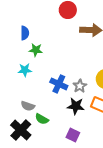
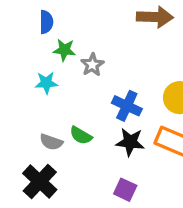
blue cross: (59, 84) -> (127, 106), moved
gray star: (80, 86) -> (92, 65), moved
green semicircle: (42, 119) -> (81, 135), moved

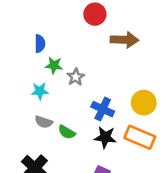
gray semicircle: (51, 142) -> (44, 122), moved

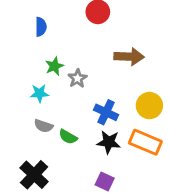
brown arrow: (124, 40) -> (129, 57), moved
blue semicircle: (40, 44) -> (41, 27), moved
green star: (54, 65) -> (54, 66), turned -30

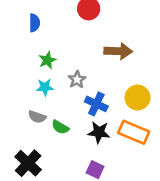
gray star: (77, 78) -> (77, 79), moved
cyan star: (39, 93) -> (45, 87), moved

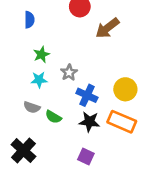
brown arrow: (118, 51) -> (107, 28), moved, turned 140

